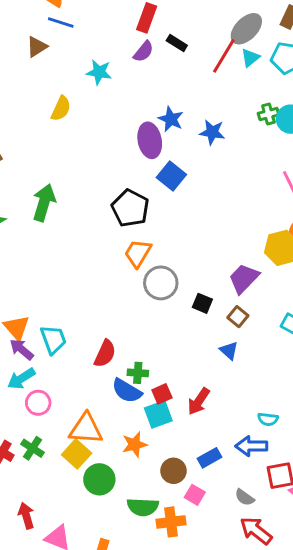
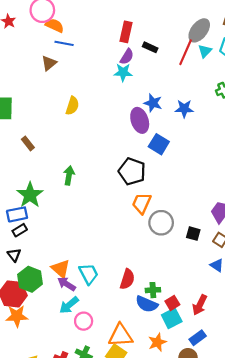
cyan star: (99, 72) -> (123, 72), moved
green arrow: (44, 203) -> (69, 175), size x0.7
blue rectangle: (210, 458) -> (198, 338), moved

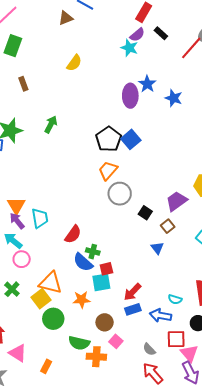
blue square: (159, 144) -> (131, 139), moved
cyan arrow: (69, 305) -> (13, 241), turned 60
red arrow: (200, 305) -> (132, 292), moved
blue rectangle: (198, 338) -> (133, 309), moved

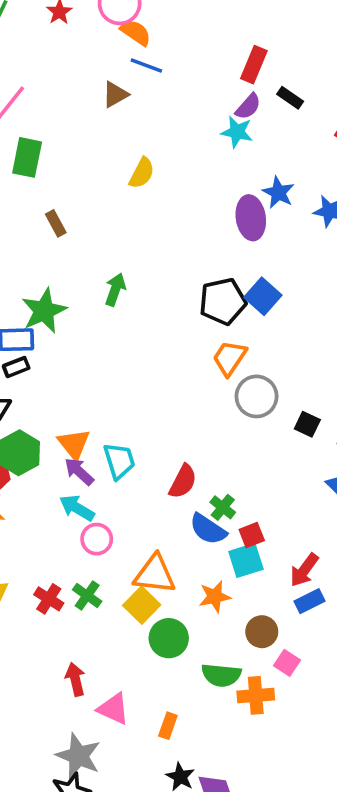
black pentagon: (109, 139) -> (223, 301), turned 30
green cross: (93, 252) -> (223, 507), turned 32

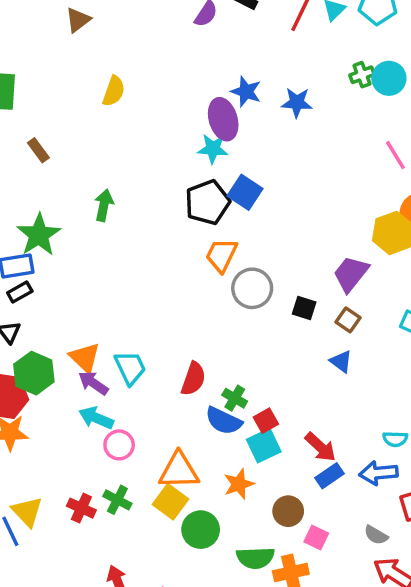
cyan star: (237, 132) -> (213, 149), moved
red arrow: (304, 570) -> (320, 447), turned -76

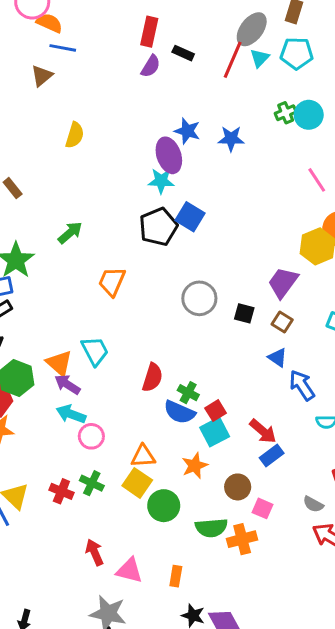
green arrow: (104, 205) -> (70, 233), turned 40
orange trapezoid: (221, 255) -> (112, 282), moved
cyan trapezoid: (130, 368) -> (95, 351), moved
orange triangle: (179, 471) -> (143, 456), size x0.7
blue arrow: (378, 473) -> (302, 385), moved, turned 64

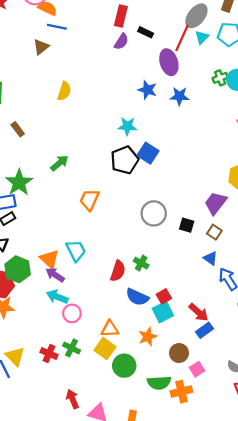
purple ellipse: (169, 155) -> (169, 62), moved
green cross: (188, 393) -> (141, 263), moved
pink square: (262, 508) -> (197, 369), turned 32

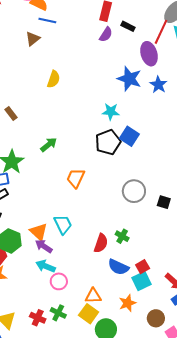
blue star: (147, 90) -> (129, 79), size x1.4
blue star: (180, 96) -> (158, 85), turned 30

